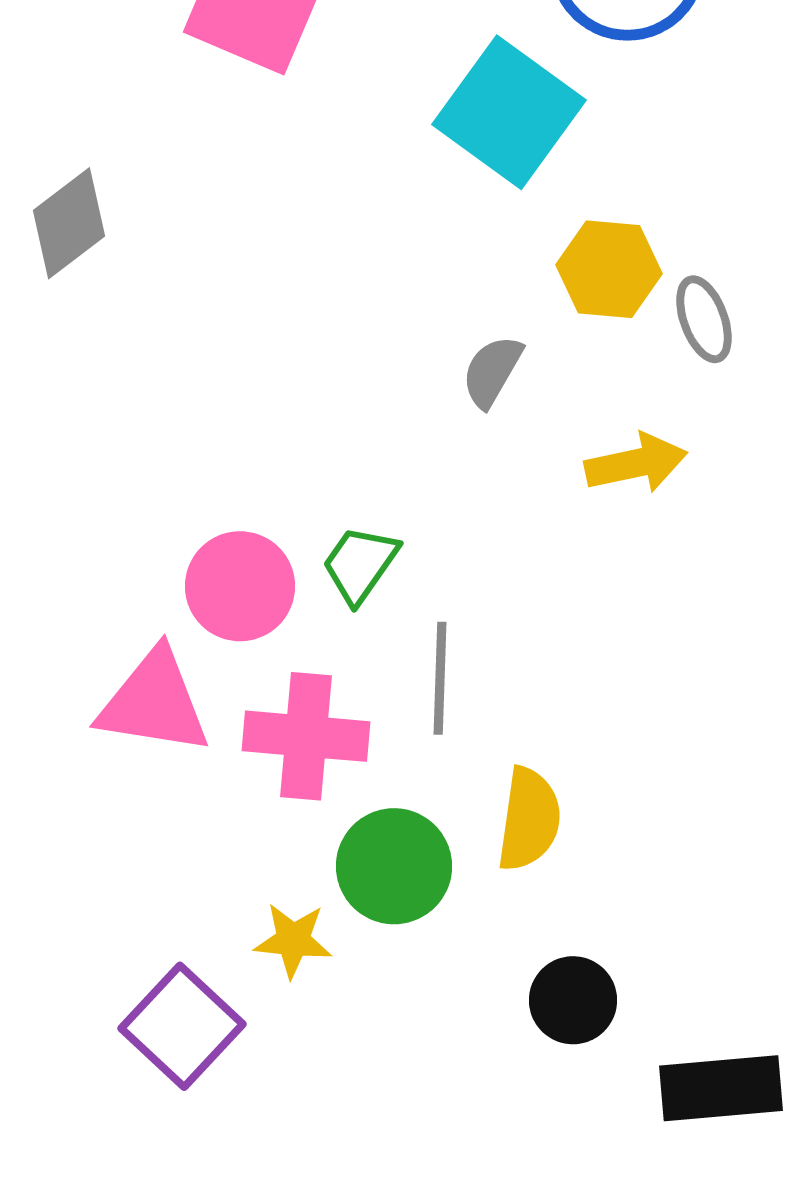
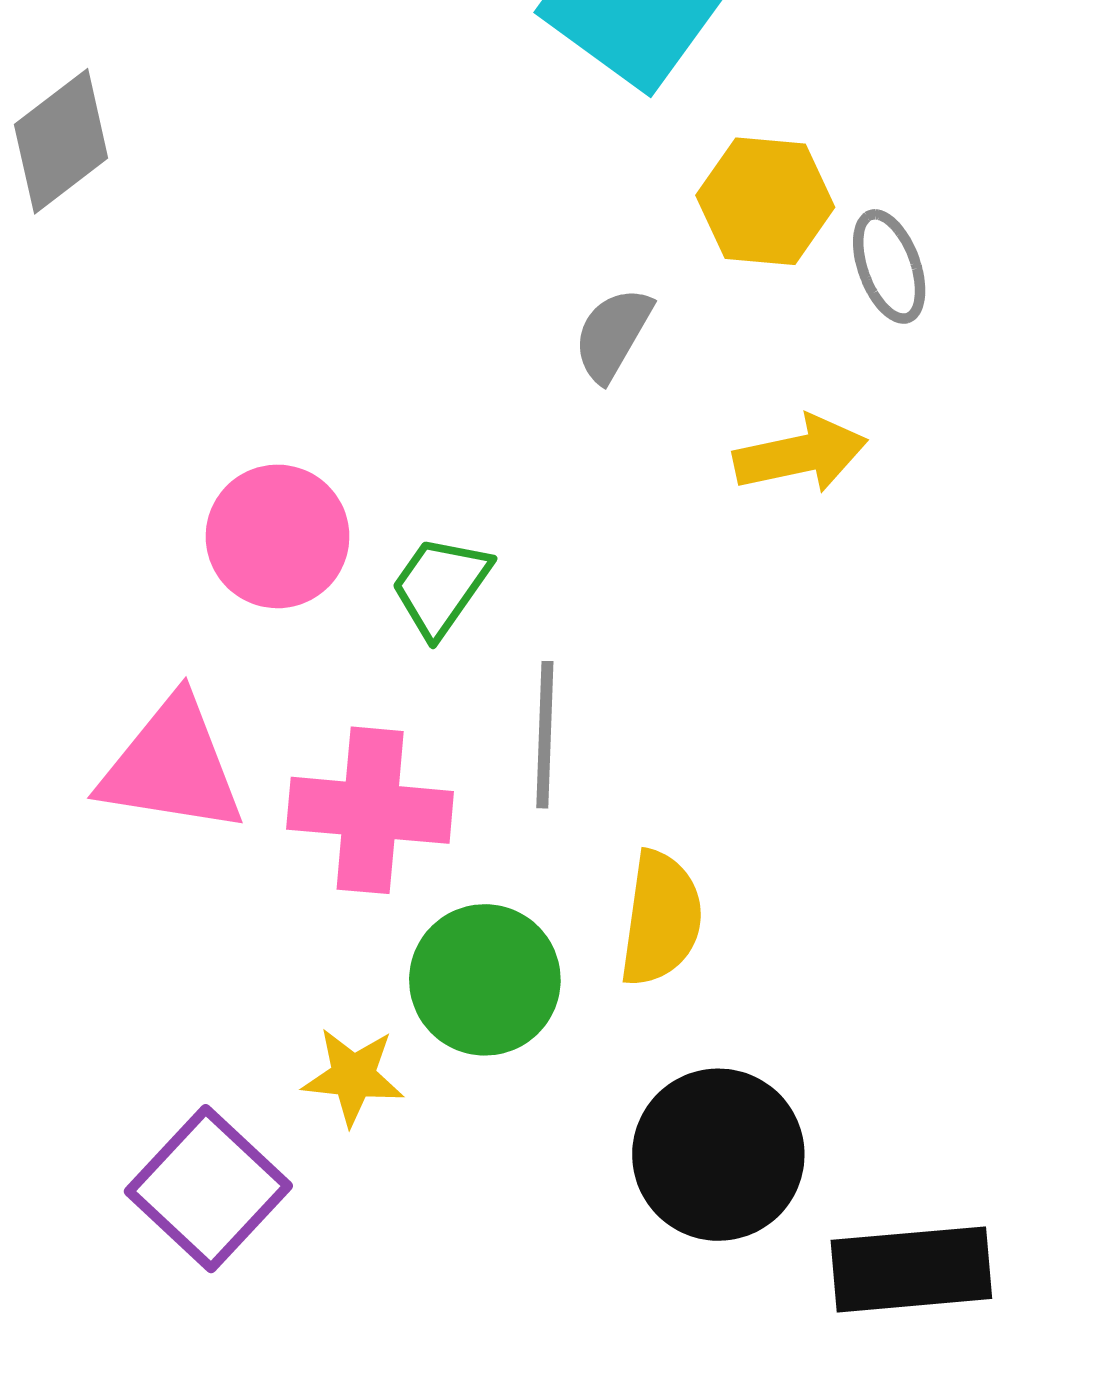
pink circle: (240, 586) -> (278, 536), moved
black circle: (573, 1000) -> (718, 1155), size x1.5

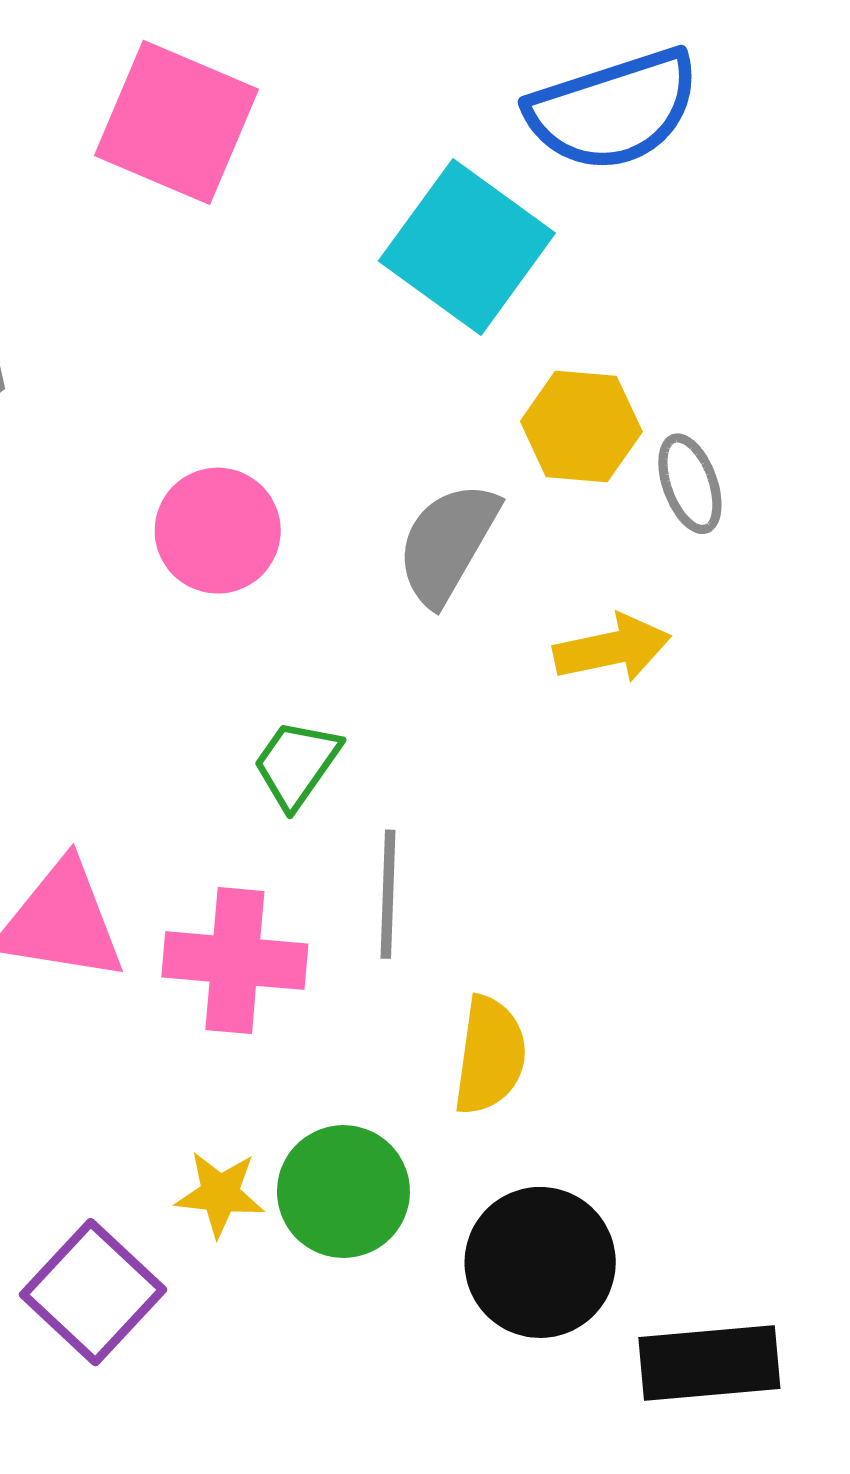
gray semicircle: (613, 334) -> (448, 543), size x1.5
pink circle: (278, 536) -> (218, 531), moved
green circle: (485, 980) -> (343, 1192), moved

